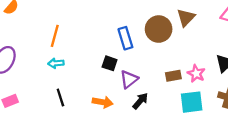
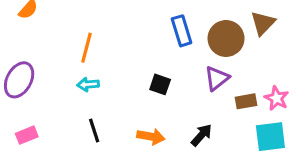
blue rectangle: (125, 38) -> (182, 31), moved
purple triangle: (129, 79) -> (217, 78), moved

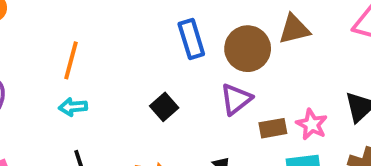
brown triangle: (263, 23) -> (294, 29), turned 32
black square: (160, 84) -> (164, 107), turned 30

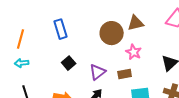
blue rectangle: (191, 39) -> (61, 29), moved
purple triangle: (236, 99) -> (98, 72), moved
pink star: (312, 124) -> (134, 52), moved

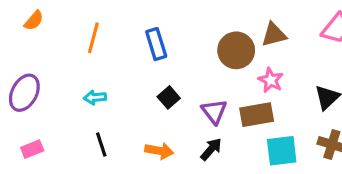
orange line: (21, 39) -> (93, 38), moved
purple triangle: (98, 72) -> (214, 112), turned -30
brown rectangle: (125, 74) -> (257, 115), size x1.5

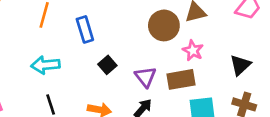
blue rectangle: (156, 44) -> (85, 29), moved
cyan arrow: (95, 97) -> (45, 65), size x1.5

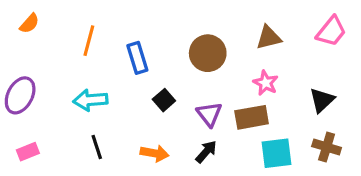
brown circle: (164, 25) -> (208, 53), moved

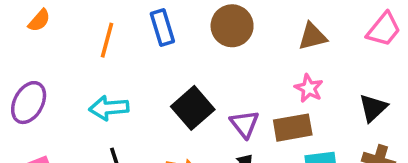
brown circle: (208, 53) -> (232, 26), moved
blue rectangle: (137, 58) -> (162, 28), moved
black square: (164, 100) -> (193, 108), size x1.6

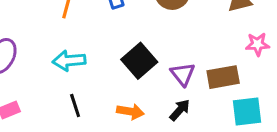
pink star: (309, 88) -> (257, 44), moved, turned -30

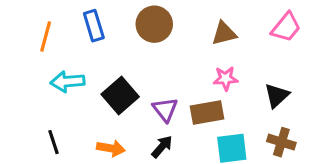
pink star: (257, 44) -> (226, 78), moved
cyan arrow: (69, 61) -> (67, 82), moved

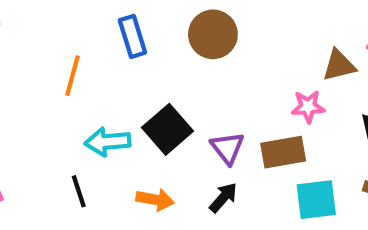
brown triangle: (224, 33) -> (339, 65), moved
orange line: (46, 37) -> (72, 76), moved
cyan arrow: (67, 82) -> (108, 142), moved

